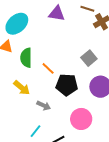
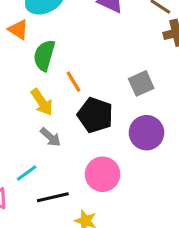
yellow arrow: (22, 88) -> (42, 102), moved

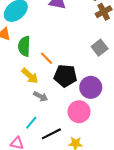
gray square: (141, 83) -> (100, 48), moved
purple circle: (147, 133) -> (91, 87), moved

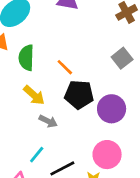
orange line: (47, 58) -> (65, 67), moved
pink circle: (79, 112) -> (107, 155), moved

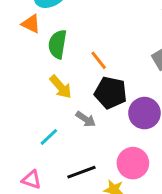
gray arrow: (48, 121) -> (86, 119), moved
cyan line: (37, 155) -> (49, 137), moved

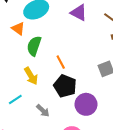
gray arrow: (86, 119) -> (43, 111), moved
cyan line: (49, 137) -> (15, 99), moved

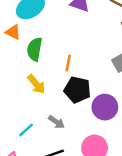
orange line: (61, 62) -> (68, 63), turned 48
cyan line: (15, 99) -> (26, 130), moved

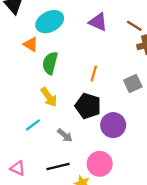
orange line: (68, 63) -> (94, 73), moved
cyan line: (26, 130) -> (33, 125), moved

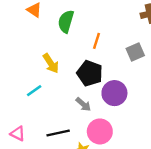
green semicircle: (50, 63) -> (66, 21), moved
gray arrow: (65, 135) -> (83, 104), moved

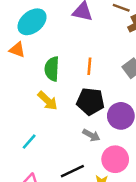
green semicircle: (66, 21) -> (52, 69), moved
cyan line: (34, 91) -> (29, 142), moved

